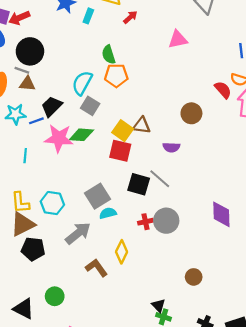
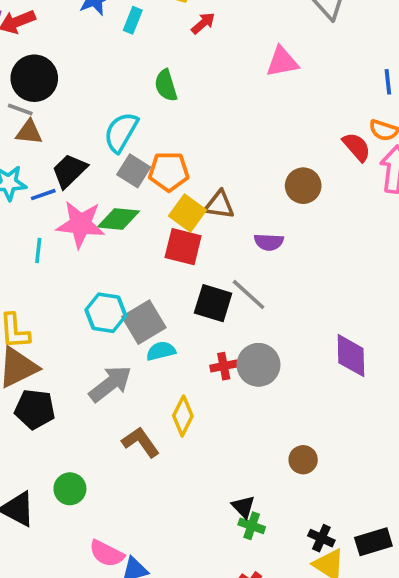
orange pentagon: (116, 75) -> (169, 171), moved
cyan line: (25, 156) -> (38, 250), moved
cyan hexagon: (52, 203) -> (106, 313), moved

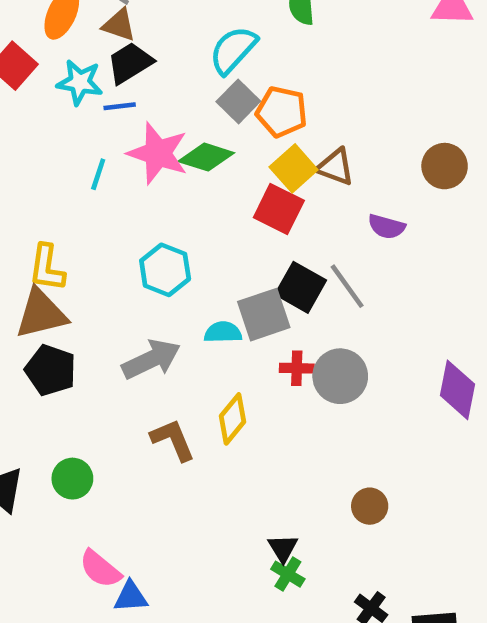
black trapezoid: (69, 171) -> (130, 63), moved
gray square: (144, 322) -> (264, 315), moved

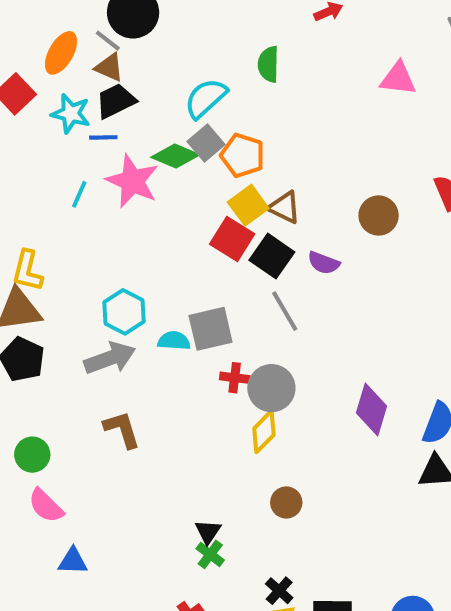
green diamond: (206, 157) -> (175, 156), moved
cyan hexagon: (165, 270) -> (124, 312), moved
black square: (301, 287) -> (272, 256), moved
yellow diamond: (232, 419) -> (264, 432), moved
pink semicircle: (100, 569) -> (46, 506), moved

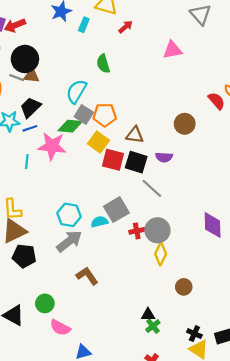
brown triangle: (109, 67) -> (32, 76), moved
yellow square: (248, 205) -> (99, 142), moved
black triangle: (208, 532) -> (148, 315), turned -48
green cross: (210, 554) -> (153, 326), turned 32

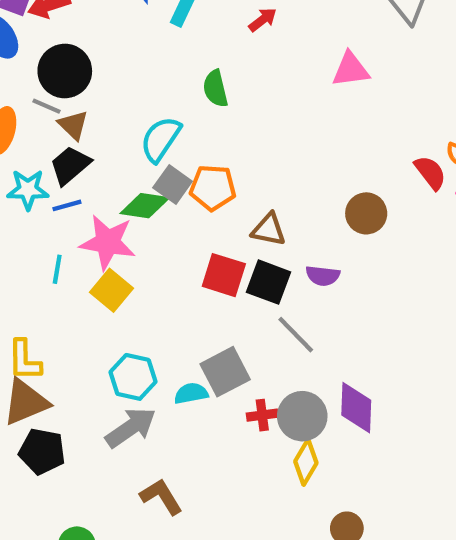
brown triangle: (32, 76) -> (73, 125), moved, turned 35
yellow square: (99, 142) -> (111, 290), moved
purple diamond: (213, 225) -> (356, 408), moved

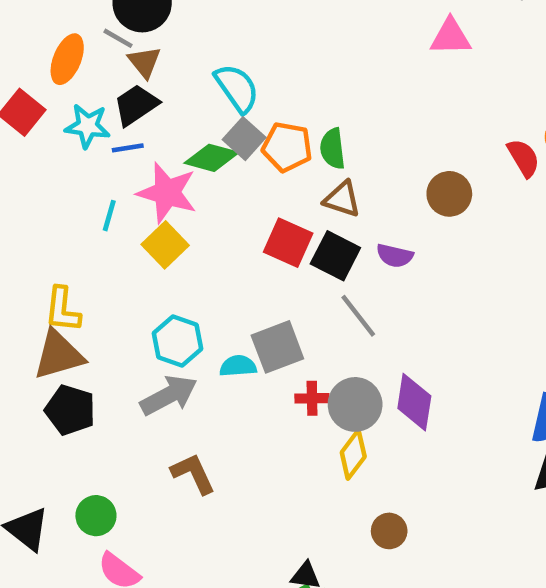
green semicircle: (215, 89) -> (333, 149), moved
cyan semicircle: (161, 139) -> (237, 88), turned 105

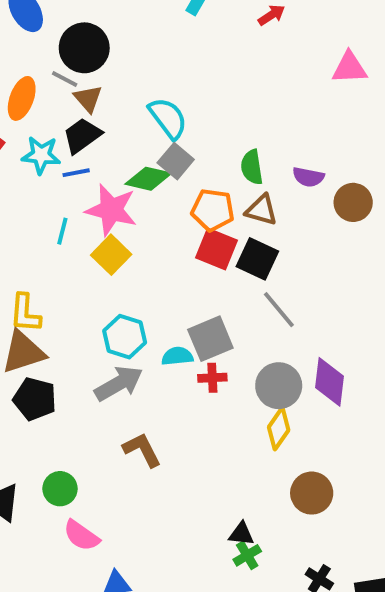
orange pentagon: (287, 147) -> (213, 210), moved
purple semicircle: (395, 256) -> (308, 177), moved
red cross: (312, 398) -> (212, 378), moved
brown circle: (389, 531) -> (312, 493), size x1.4

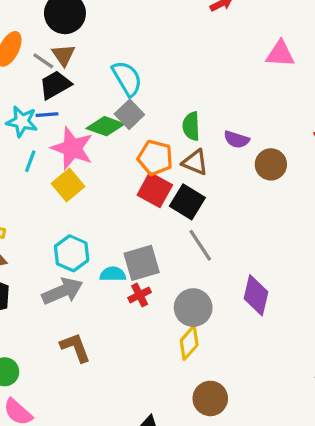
gray line: (65, 79) -> (43, 61), moved
cyan star: (41, 155) -> (22, 121), moved
red cross: (212, 378) -> (140, 295), turned -30
purple diamond: (329, 382) -> (256, 295), moved

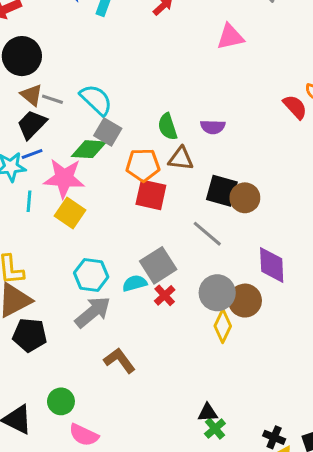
gray line: (43, 61) -> (52, 99), moved
brown circle: (271, 164) -> (245, 198), moved
black square: (187, 202) -> (222, 191), moved
brown circle: (210, 398) -> (245, 301), moved

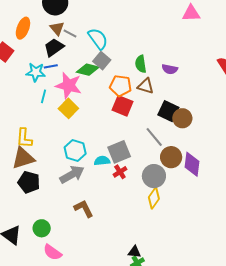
brown circle: (245, 301) -> (171, 157), moved

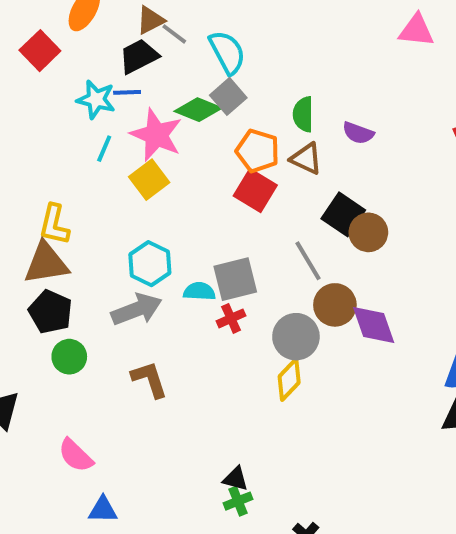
brown triangle: (57, 28) -> (150, 20), turned 35
purple diamond: (192, 164) -> (374, 325), turned -35
green circle: (42, 228) -> (69, 357), moved

